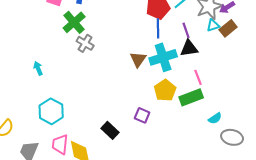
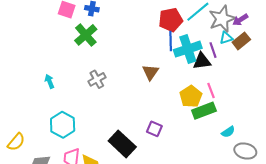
purple line: (186, 30) -> (213, 50), moved
gray cross: (85, 43) -> (97, 79), moved, turned 30
cyan cross: (163, 57) -> (188, 49), moved
yellow pentagon: (165, 90) -> (191, 96), moved
black rectangle: (110, 130) -> (122, 144), size x1.5

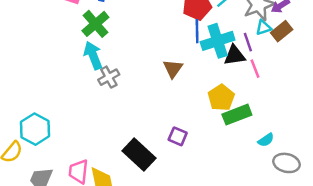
cyan arrow: (49, 81) -> (93, 55), moved, size x1.6
pink line: (211, 90) -> (255, 69), moved
cyan hexagon: (63, 125) -> (35, 129), moved

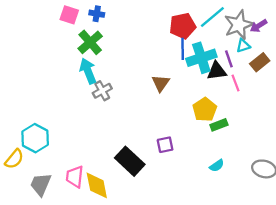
brown rectangle: (282, 31) -> (260, 62), moved
green rectangle: (237, 115) -> (219, 125), size x0.7
purple square: (178, 136) -> (165, 145), turned -35
cyan semicircle: (266, 140) -> (217, 166), moved

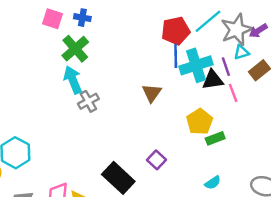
purple square: (165, 145) -> (157, 160), turned -35

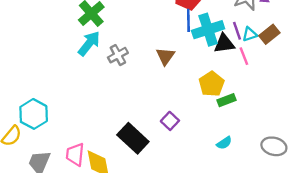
cyan triangle: (241, 52) -> (250, 34), moved
cyan arrow: (73, 80) -> (89, 43), turned 60
gray cross: (88, 101) -> (118, 55), moved

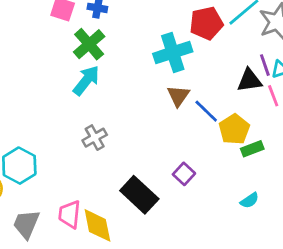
blue line: (188, 20) -> (206, 111), moved, turned -45
cyan cross: (208, 30) -> (173, 53), moved
gray cross: (118, 55) -> (95, 138), moved

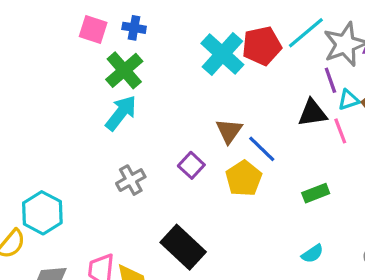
cyan cross: (173, 53) -> (222, 54), moved, turned -30
purple line: (265, 65) -> (330, 80), moved
yellow pentagon: (234, 129) -> (244, 178), moved
purple square: (184, 174) -> (191, 165), moved

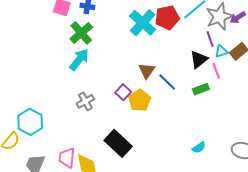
black triangle: (312, 113) -> (199, 60), turned -30
yellow pentagon: (244, 178) -> (140, 100), moved
green rectangle: (316, 193) -> (201, 89), moved

